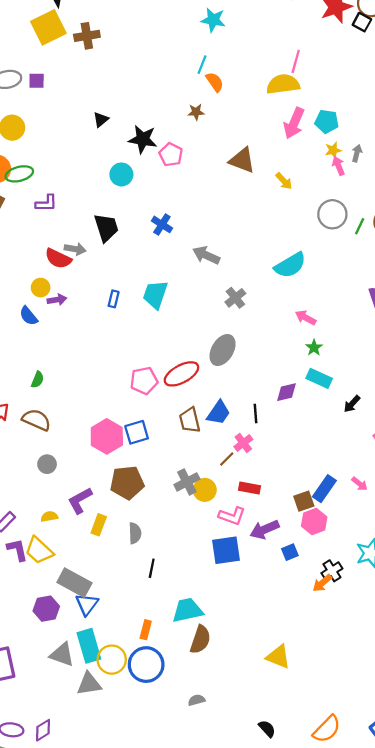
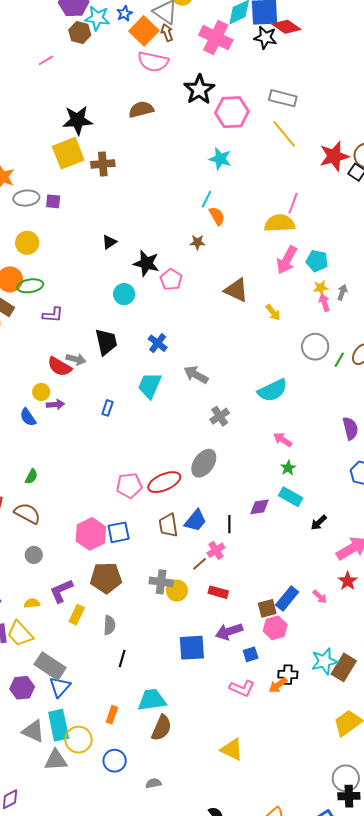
cyan trapezoid: (155, 295) -> (150, 385), moved
gray cross: (187, 482) -> (161, 582), turned 30
pink L-shape: (232, 516) -> (242, 688), moved
black cross: (332, 571) -> (288, 675), turned 30
blue circle: (146, 665) -> (115, 761), moved, size x0.7

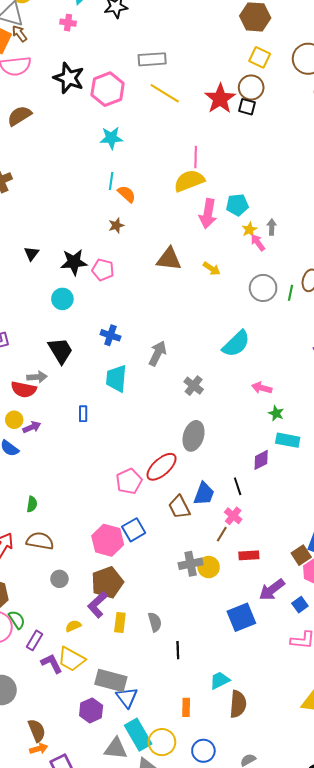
pink cross: (216, 38) -> (68, 23), size x0.5
gray arrow: (196, 375) -> (158, 353), turned 105
brown pentagon: (106, 578) -> (107, 582), moved
cyan trapezoid: (152, 700) -> (220, 680), size x0.7

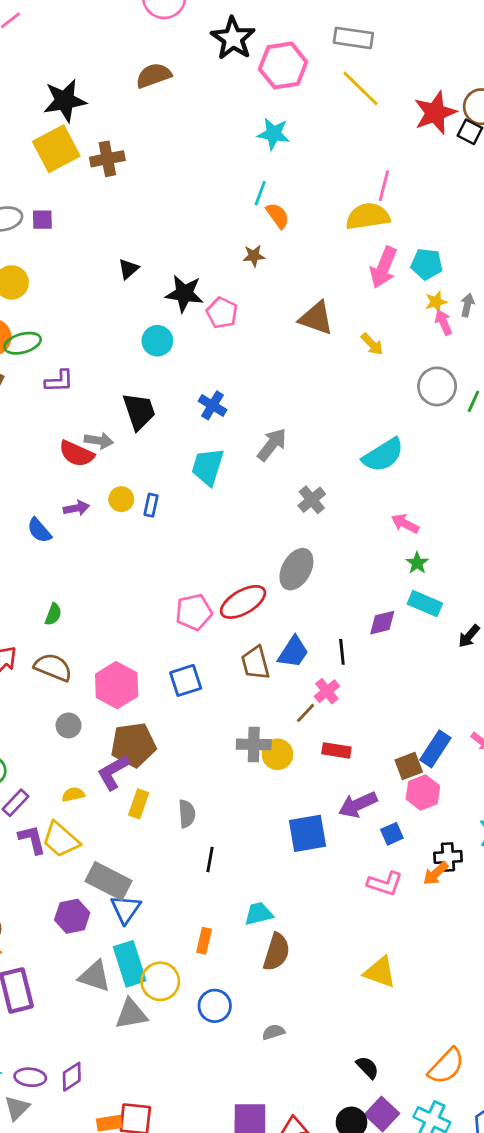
yellow circle: (14, 420) -> (121, 499), moved
pink hexagon: (108, 540) -> (117, 685), moved

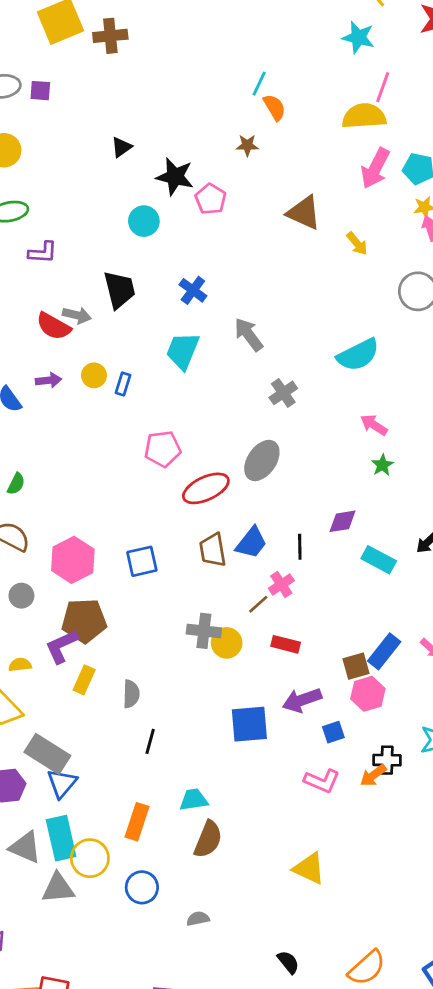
cyan star: (274, 134) -> (358, 37), moved
gray arrow: (272, 445) -> (249, 334), turned -80
cyan rectangle: (425, 604) -> (379, 560), moved
pink pentagon: (194, 612) -> (163, 449), moved
orange rectangle: (204, 941) -> (137, 822), size x1.4

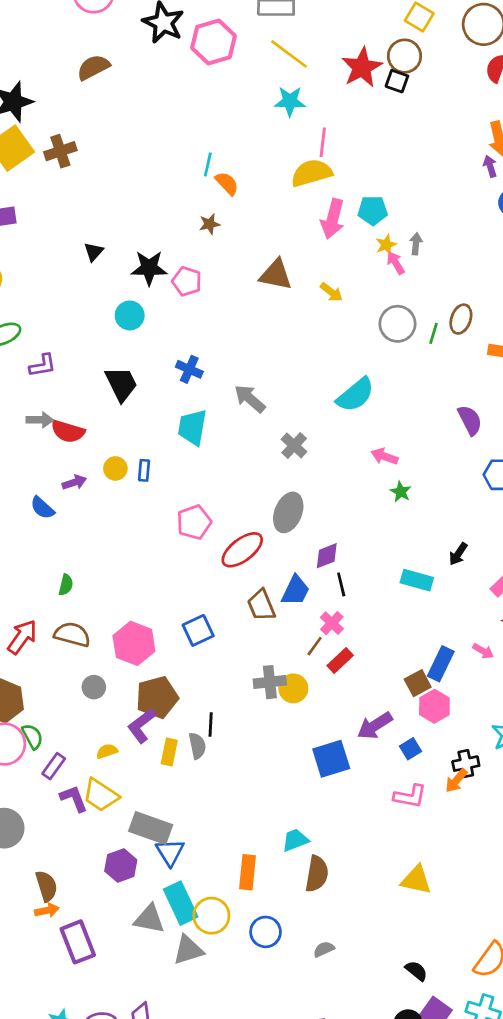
gray arrow: (77, 315) -> (40, 420), moved
purple diamond: (342, 521) -> (327, 556), moved
red rectangle: (286, 644) -> (340, 660), moved, turned -45
gray semicircle: (131, 694) -> (197, 746), moved
black line: (150, 741) -> (211, 724), moved

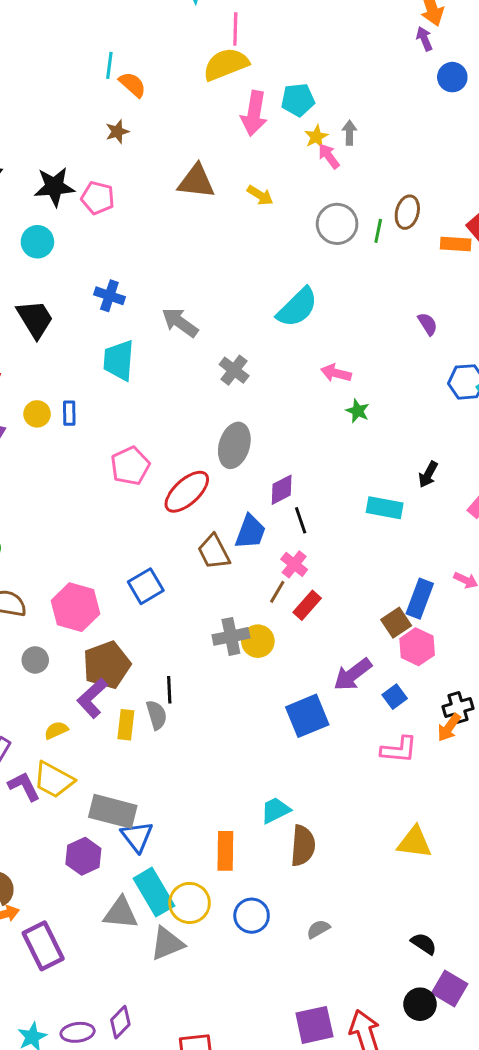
purple semicircle: (470, 420) -> (428, 324), size x0.7

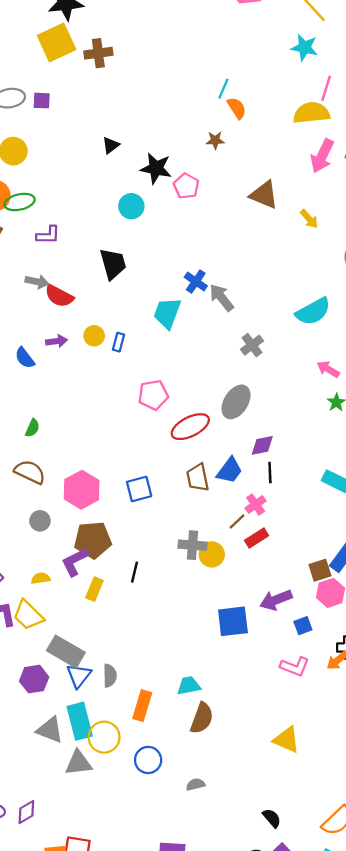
blue cross: (109, 296) -> (196, 281), moved
gray semicircle: (157, 715) -> (110, 676), moved

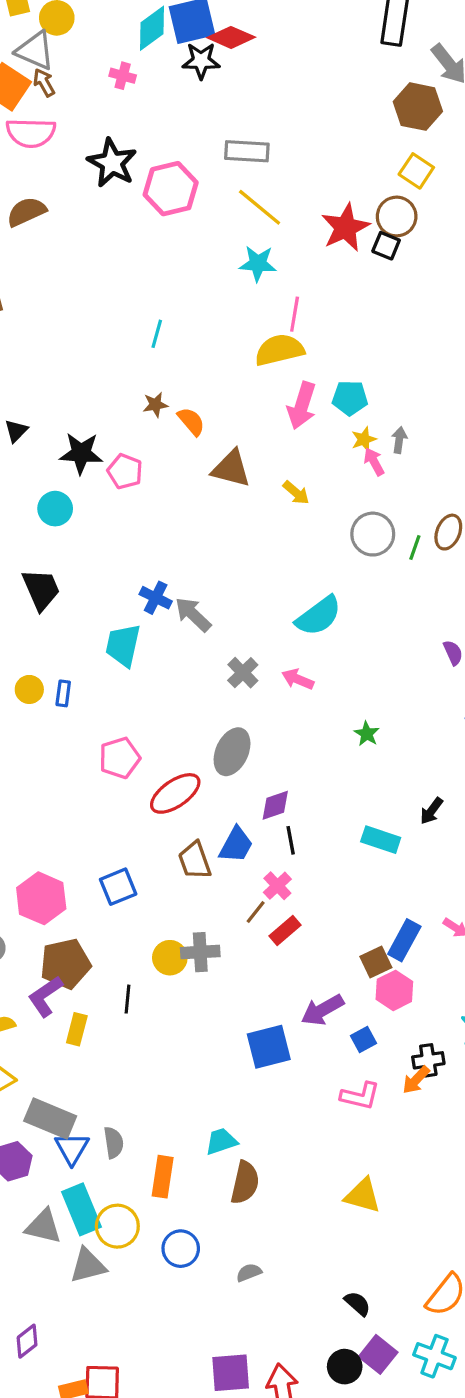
orange semicircle: (237, 108) -> (191, 421), moved
pink arrow: (328, 369) -> (298, 679), moved
yellow circle: (212, 554) -> (170, 958), moved

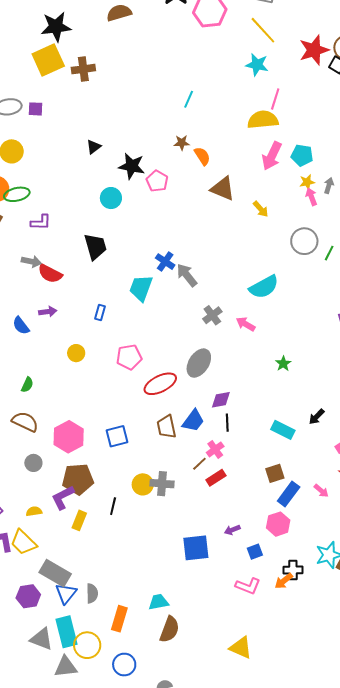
yellow circle: (29, 689) -> (76, 353), moved
brown square: (376, 962) -> (275, 473), moved
purple arrow: (322, 1010) -> (232, 530), size x0.6

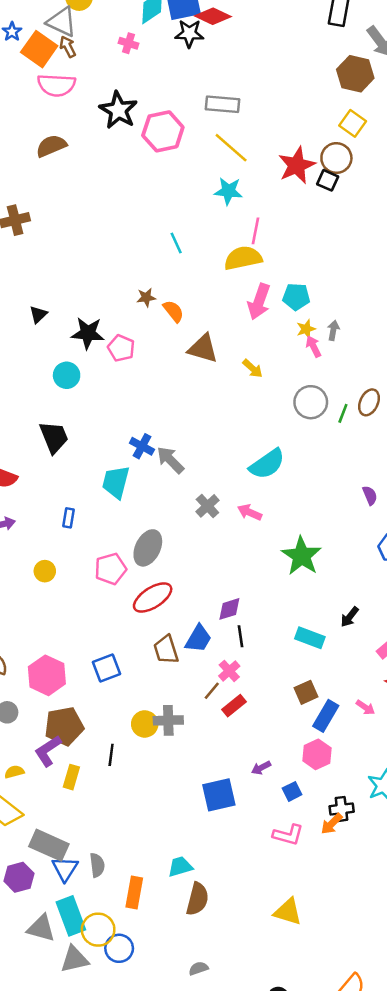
cyan line: (189, 99) -> (176, 243), moved, turned -42
gray ellipse: (199, 363) -> (148, 548), moved
green star: (283, 364) -> (302, 556), size x2.0
blue circle: (124, 665) -> (119, 948), moved

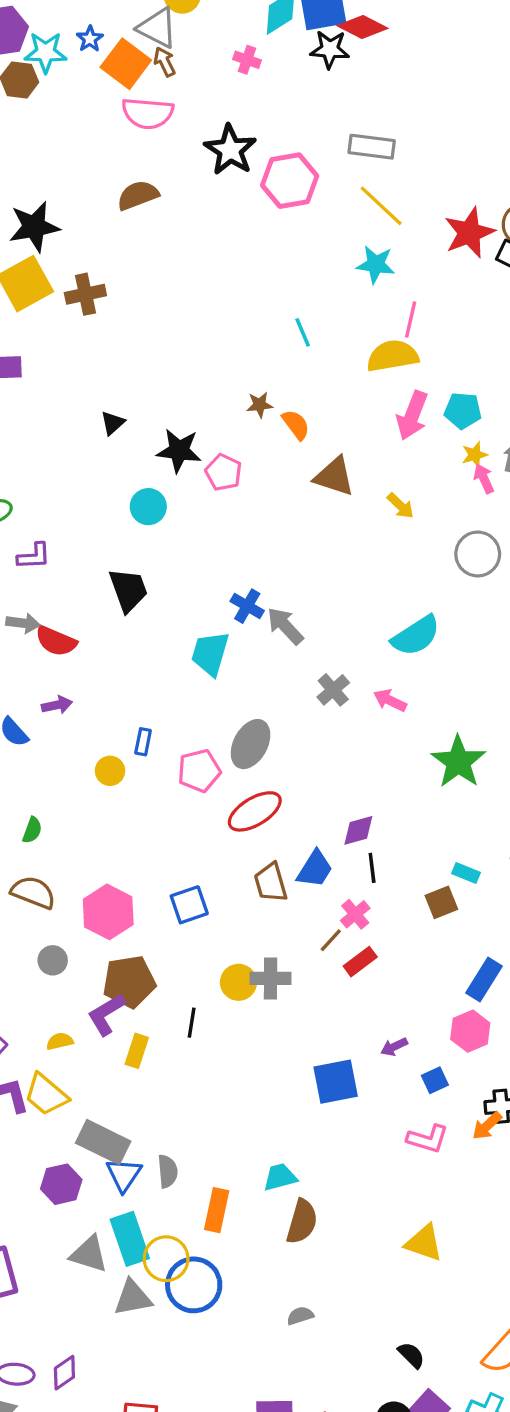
blue rectangle: (69, 518) -> (143, 742), moved
cyan rectangle: (310, 638) -> (466, 873), size x0.7
brown square: (306, 692) -> (441, 902), moved
blue circle: (119, 948) -> (194, 1285), size x1.4

